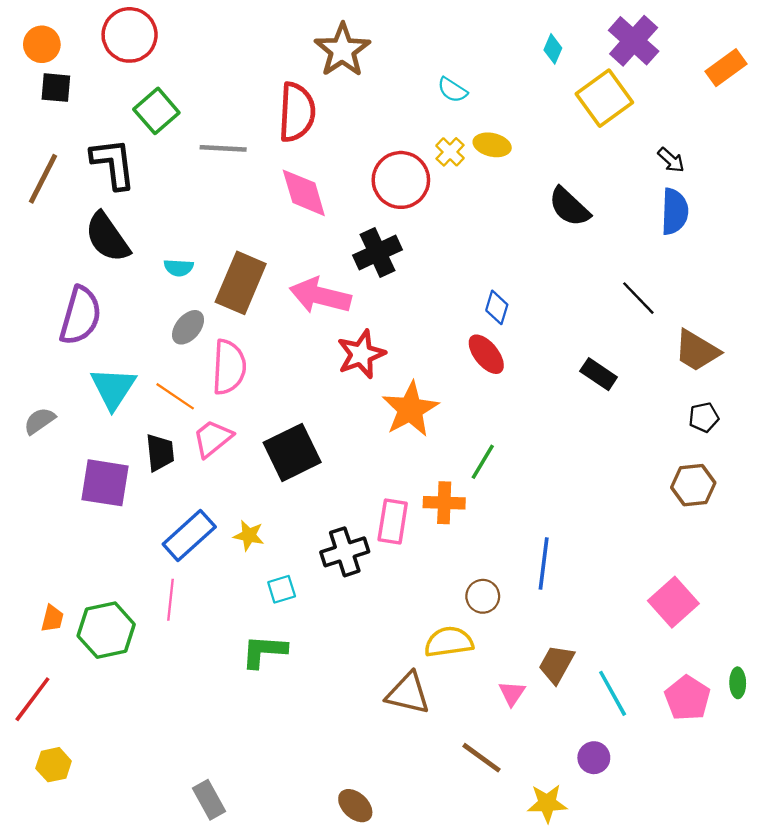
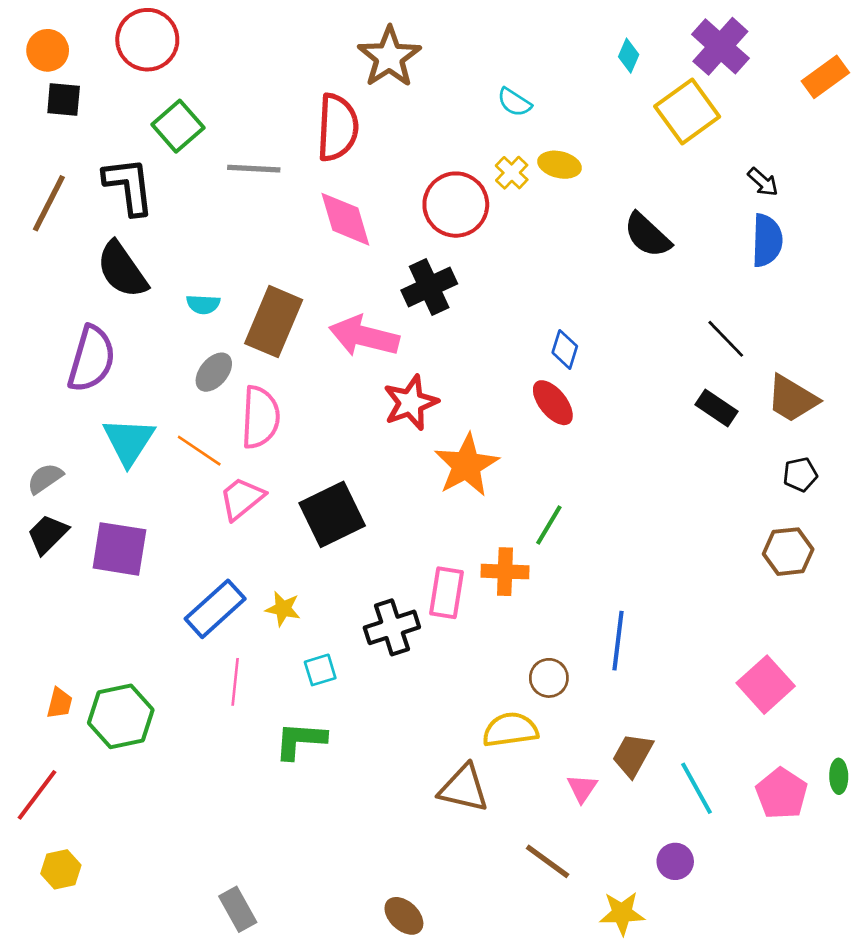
black rectangle: (599, 374) -> (716, 408), moved
black trapezoid: (160, 452) -> (48, 534), moved, turned -129
pink line: (170, 600) -> (235, 682), moved

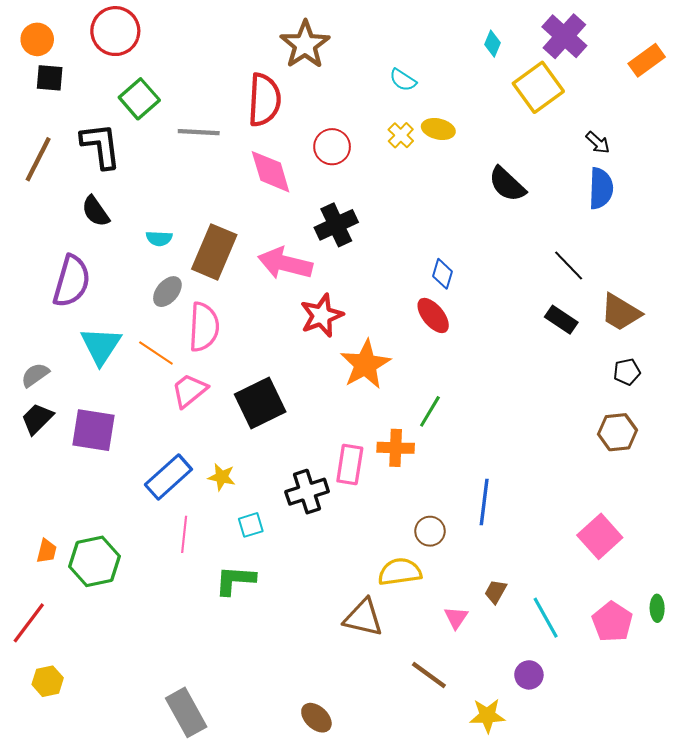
red circle: (456, 205) -> (332, 147), moved, size x0.7
black semicircle: (122, 270) -> (96, 211), size x0.7
brown trapezoid: (633, 755) -> (496, 592), size x0.7
gray rectangle: (238, 909) -> (186, 712), size x1.4

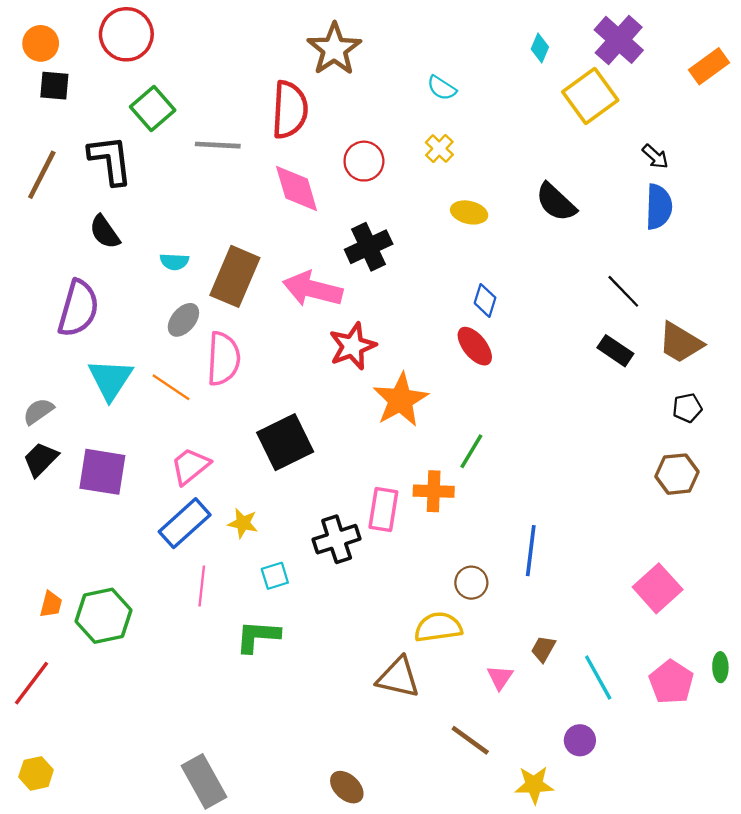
yellow ellipse: (438, 129) -> (469, 212), moved
pink trapezoid: (189, 391) -> (190, 466), moved
yellow hexagon: (48, 681) -> (36, 773), moved

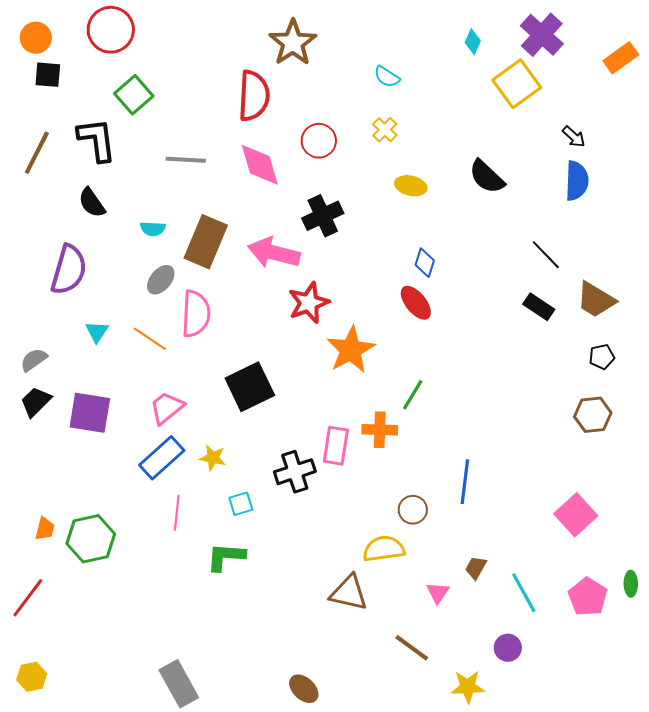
gray line: (218, 145) -> (186, 160), moved
cyan triangle: (110, 379) -> (97, 332), size x0.6

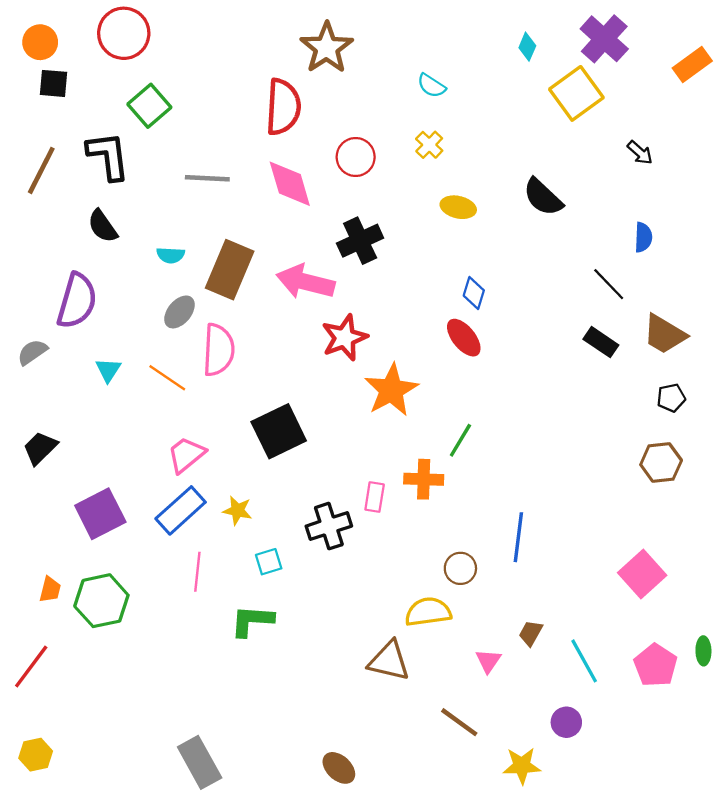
blue semicircle: (577, 181) -> (643, 237), moved, size x0.7
gray semicircle: (34, 360) -> (32, 352), moved
purple square: (90, 413) -> (100, 514), moved, turned -36
pink rectangle: (336, 446) -> (375, 497), size x0.7

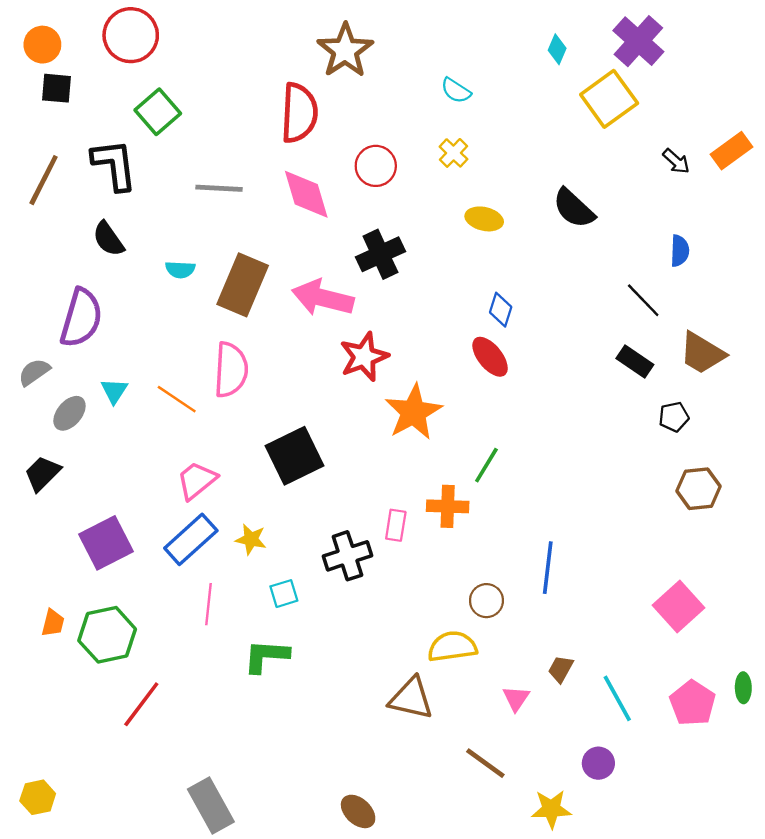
orange rectangle: (692, 64) -> (732, 151), moved
gray ellipse: (179, 312) -> (69, 413), moved
black pentagon: (671, 398) -> (674, 417), moved
red line: (31, 666) -> (141, 704), moved

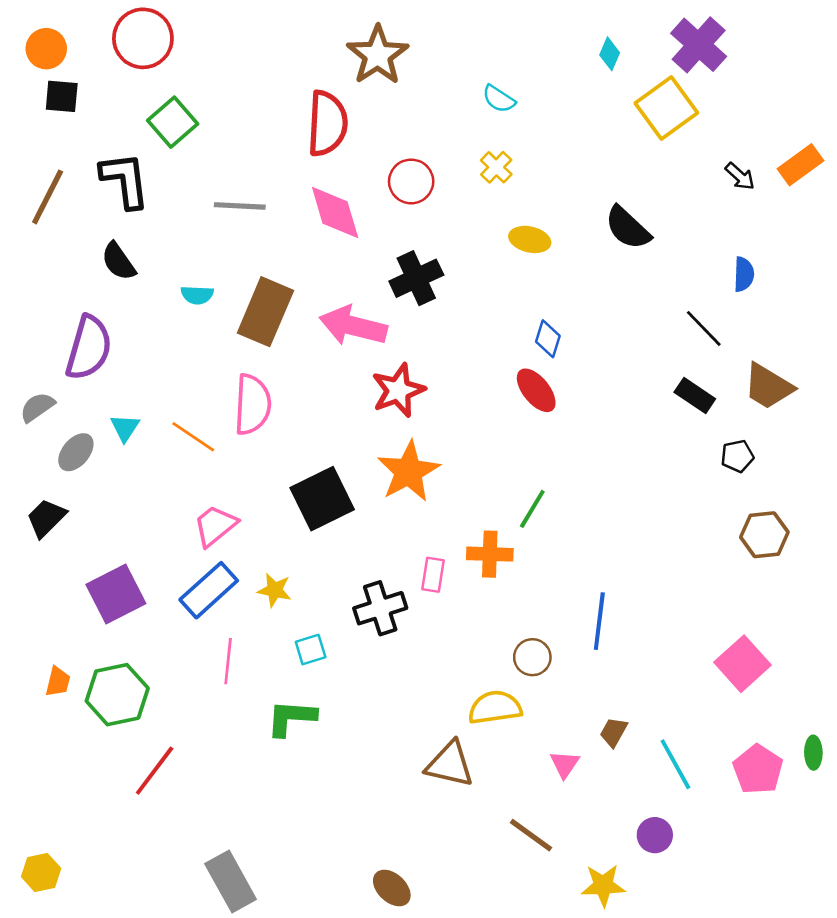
orange star: (413, 412) -> (409, 472), moved

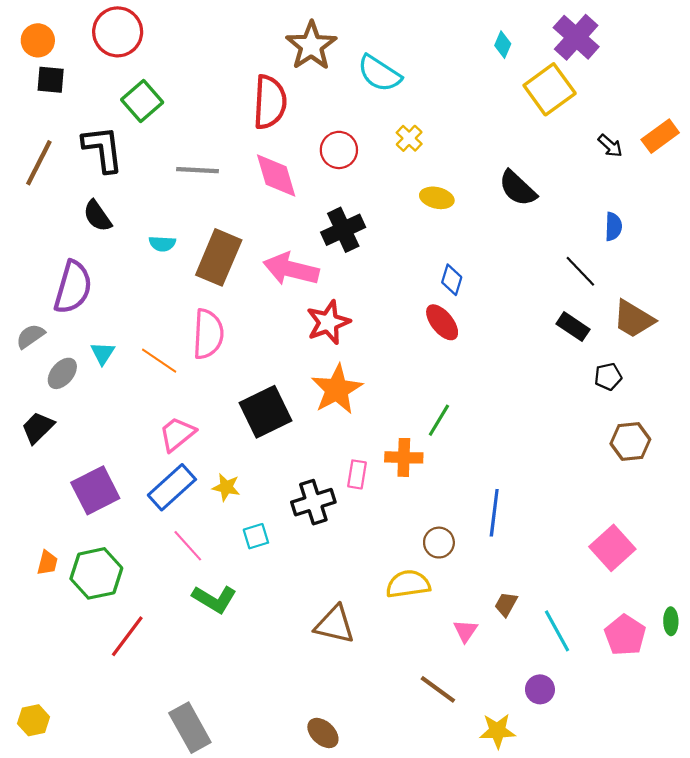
cyan semicircle: (499, 99) -> (379, 73), moved, size x1.6
pink line: (228, 661) -> (188, 546), turned -48
green L-shape: (291, 718) -> (214, 599), moved, turned -153
brown triangle: (450, 764) -> (335, 624), moved

